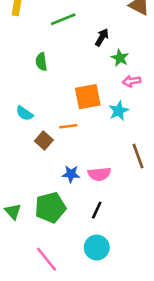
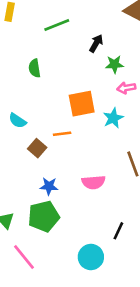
green star: (120, 58) -> (114, 64), turned -30
blue star: (71, 174) -> (49, 186), moved
black line: (97, 210) -> (118, 231), moved
pink line: (46, 259) -> (24, 257), moved

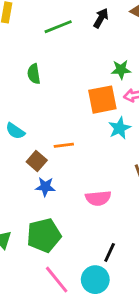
black arrow: (96, 43) -> (101, 18), moved
orange square: (82, 104) -> (102, 100), moved
blue star: (49, 186) -> (45, 187), moved
black line: (118, 231) -> (110, 252), moved
pink line: (24, 257) -> (57, 280), moved

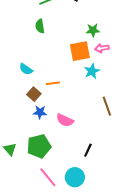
green semicircle: (34, 74) -> (40, 26), moved
cyan semicircle: (15, 131) -> (26, 69), moved
pink semicircle: (98, 198) -> (65, 120), moved, turned 30
black line: (110, 252) -> (88, 150), moved

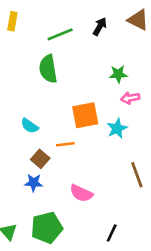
green semicircle: (40, 26) -> (48, 69), size x1.5
orange square: (80, 51) -> (85, 115), moved
blue star: (40, 112) -> (34, 183), moved

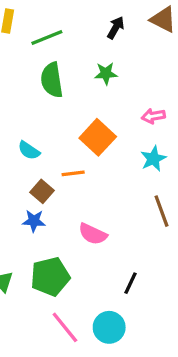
green line: (60, 34) -> (47, 37), moved
green star: (118, 74) -> (106, 73), moved
orange square: (85, 115) -> (98, 137), turned -36
cyan star: (117, 128) -> (153, 159), moved

